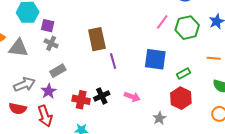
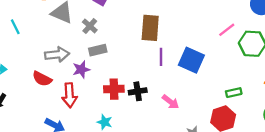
gray cross: (51, 43) -> (90, 26), moved
blue square: (155, 59) -> (191, 60), moved
red cross: (81, 100) -> (114, 89), turned -30

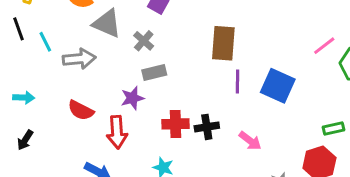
gray arrow: (57, 55) -> (79, 59), moved

